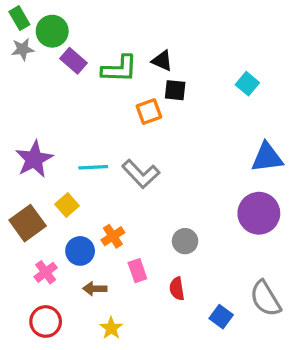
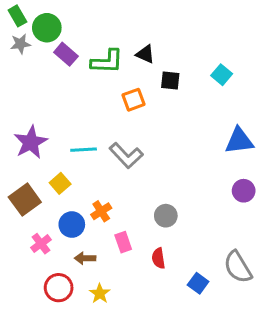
black square: (175, 90) -> (170, 81), moved
purple circle: (259, 213) -> (244, 191), moved, size x0.6
red circle: (46, 321) -> (59, 288), moved

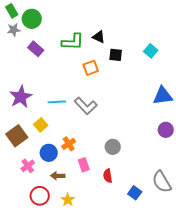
purple rectangle: (66, 54) -> (36, 49), moved

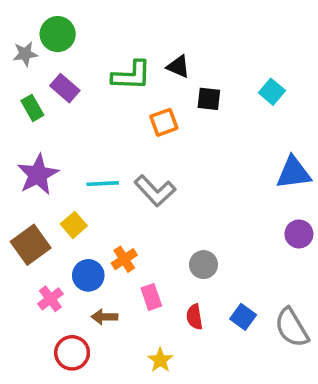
green rectangle: (12, 11) -> (32, 108), moved
blue square: (135, 193) -> (243, 317), moved
yellow star: (68, 200) -> (160, 360), moved

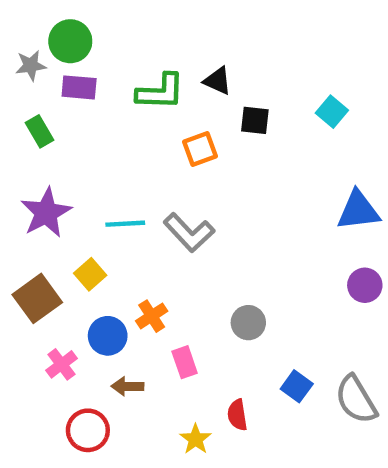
purple rectangle: (65, 88) -> (79, 87), moved, turned -36
red semicircle: (194, 317) -> (237, 415), moved

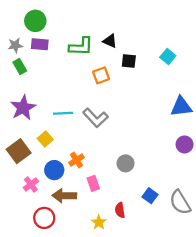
gray star: (31, 65) -> (15, 45), moved
brown arrow: (127, 386) -> (64, 196), size x1.5

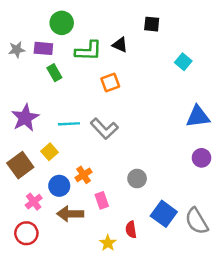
green circle: (35, 21) -> (62, 23), moved
black square: (129, 61) -> (152, 24), moved
green rectangle: (20, 67) -> (54, 73), moved
blue square: (150, 196) -> (164, 214), size x1.5
red circle: (44, 218) -> (26, 233), moved

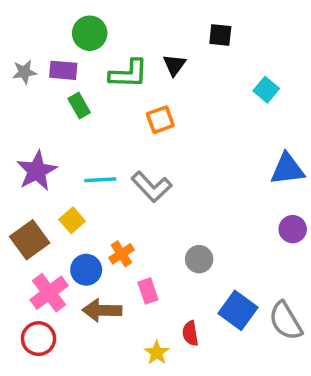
black triangle: (120, 45) -> (174, 65), turned 42
pink cross: (34, 202) -> (49, 293), size x1.5

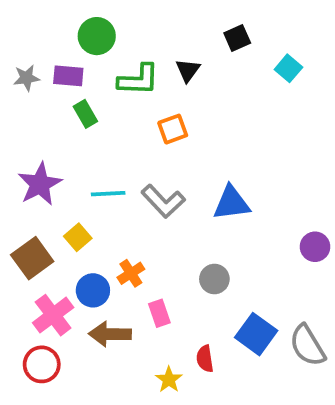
black square: (220, 35) -> (237, 38), turned -30
cyan square: (266, 90) -> (288, 68), moved
blue triangle: (287, 169) -> (231, 203), moved

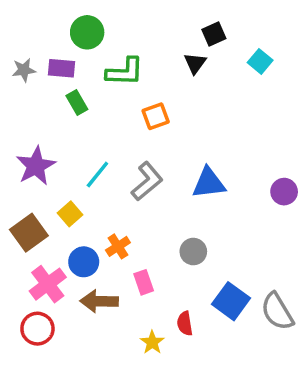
black triangle: (188, 70) -> (195, 63), moved
cyan line: (108, 194) -> (97, 174), turned -48
gray L-shape: (163, 201) -> (147, 181), turned -87
purple circle: (315, 247) -> (284, 192), moved

